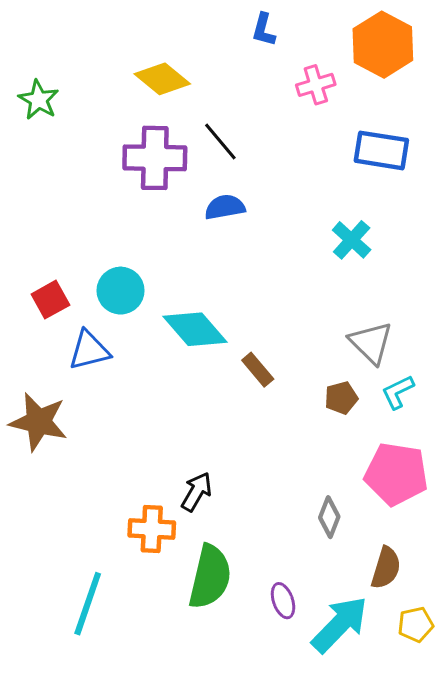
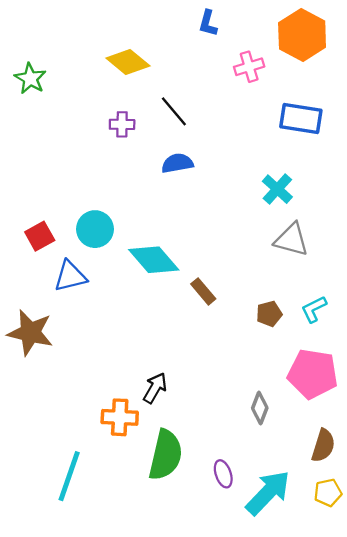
purple cross: (155, 158) -> (122, 124), size x0.5
gray triangle: (371, 343) -> (291, 240), moved, turned -30
brown semicircle: (386, 568) -> (323, 446), moved

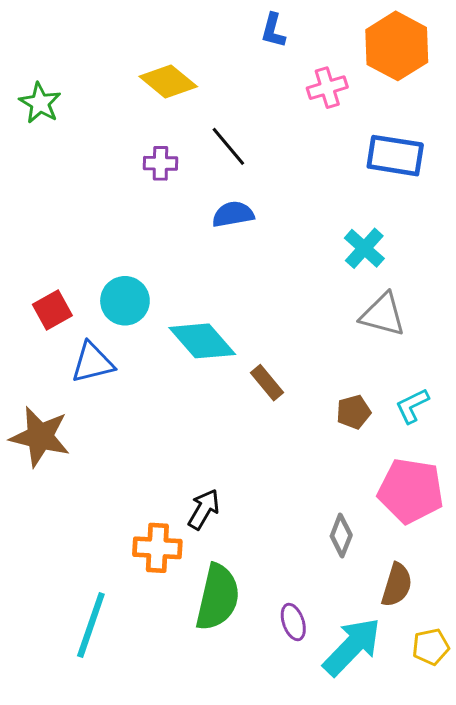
brown semicircle: (323, 446) -> (397, 585), moved

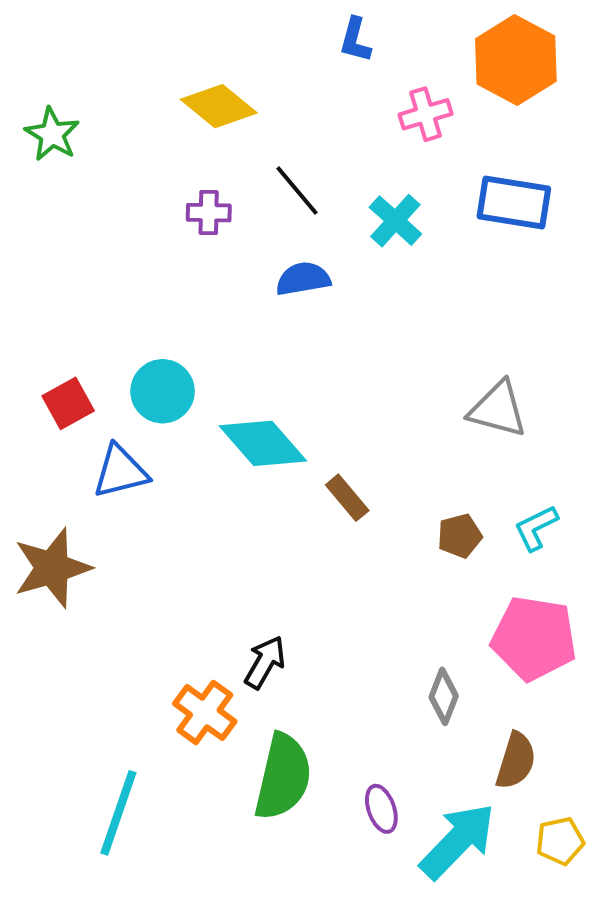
cyan cross: (364, 248) -> (395, 221), moved
brown star: (40, 437) -> (52, 568), turned -30
orange cross: (157, 548) -> (205, 712), turned 33

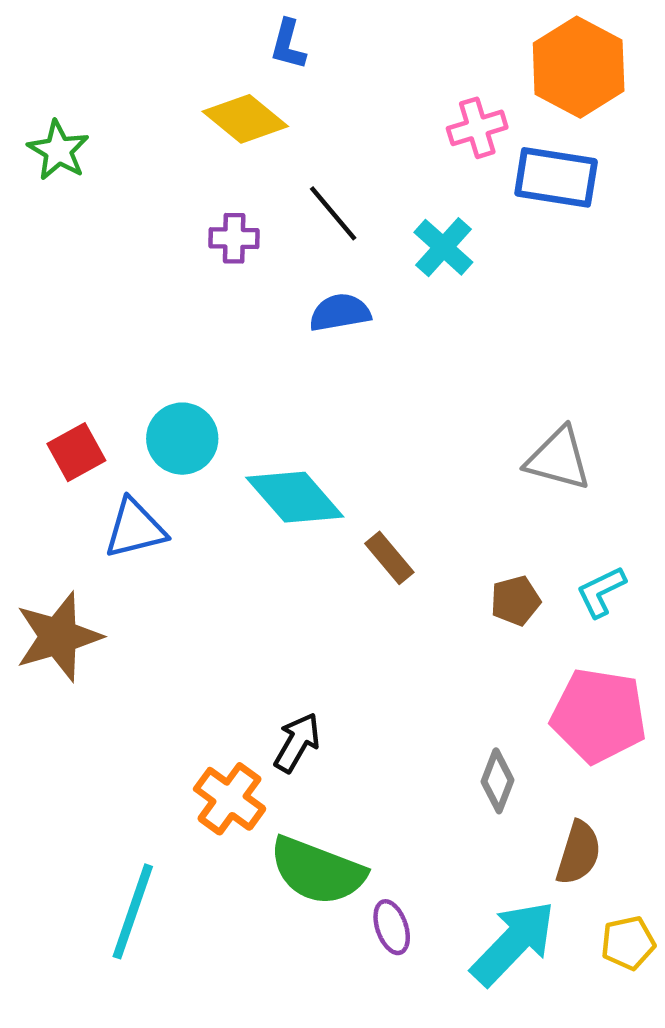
blue L-shape: (355, 40) -> (288, 45), moved
blue rectangle: (514, 203) -> (556, 177), moved
green semicircle: (283, 777) -> (317, 871), turned 98
purple ellipse: (381, 809) -> (392, 927), moved

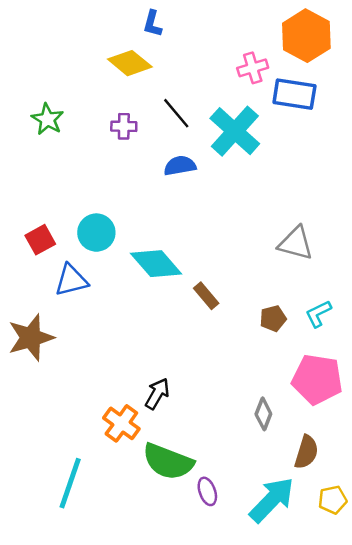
green star: (58, 150) -> (47, 119), moved
cyan cross: (443, 247) -> (235, 131), size x1.6

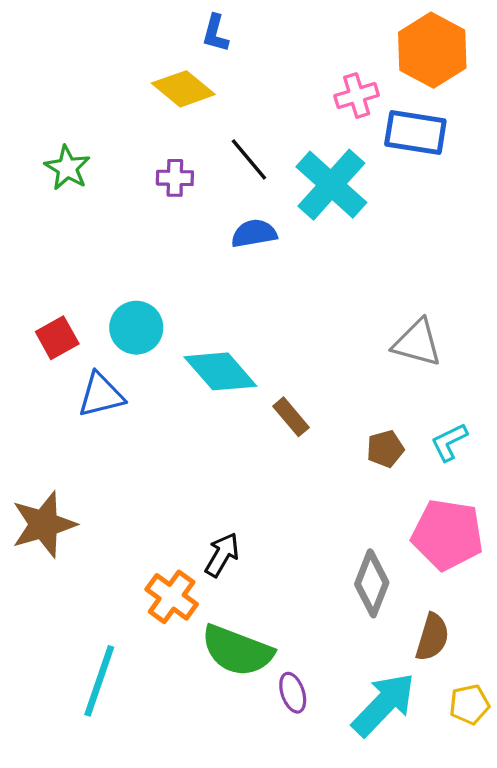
brown star: (31, 338) -> (44, 524), moved
gray diamond: (263, 414) -> (372, 583), size x1.4

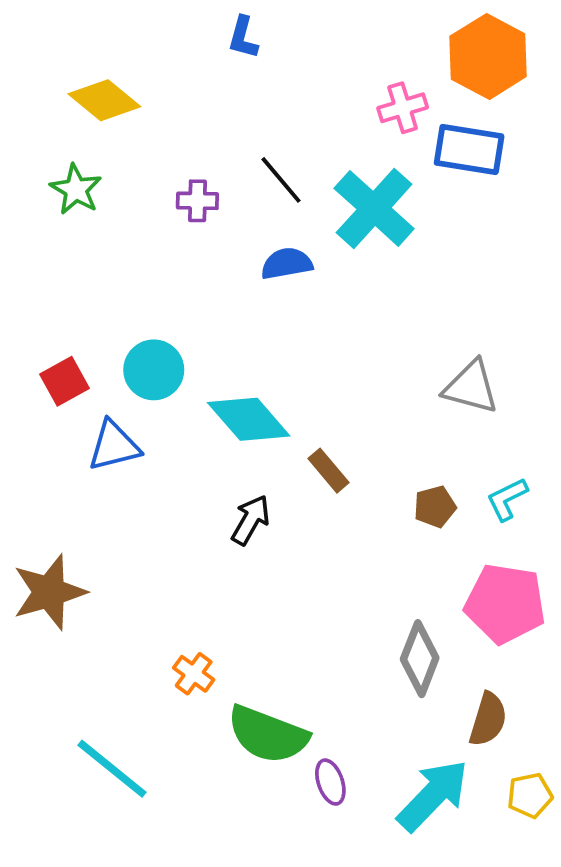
yellow diamond: (183, 89) -> (104, 100), moved
black arrow: (222, 555) -> (251, 520), moved
orange cross: (172, 597) -> (194, 674), size x0.7
cyan line: (99, 681) -> (112, 769), turned -70

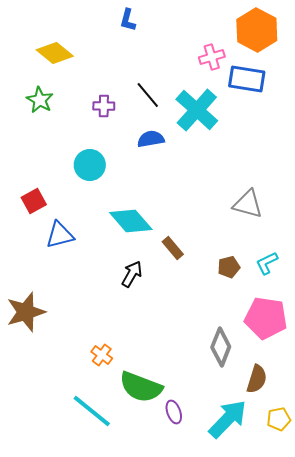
cyan circle: (154, 370) -> (90, 165), moved
cyan line: (112, 769) -> (92, 411), moved

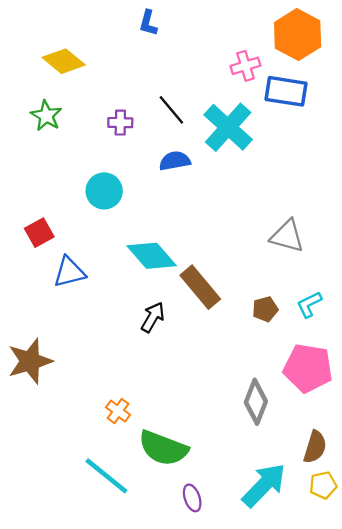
brown rectangle: (173, 248) -> (200, 287), size x1.6
brown semicircle: (257, 379) -> (315, 447), moved
purple ellipse: (174, 412) -> (192, 498), moved

